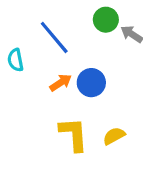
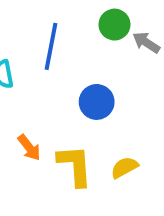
blue line: (54, 37) -> (51, 46), turned 51
orange arrow: (61, 83) -> (29, 148), moved, turned 85

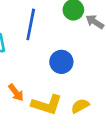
yellow L-shape: (75, 165) -> (47, 105), turned 112

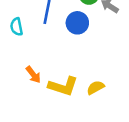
blue circle: (61, 62) -> (77, 23), moved

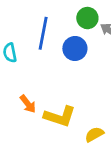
yellow semicircle: (95, 88) -> (94, 134), moved

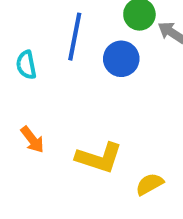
orange arrow: (28, 104) -> (32, 140), moved

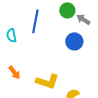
blue circle: (121, 59) -> (74, 41), moved

